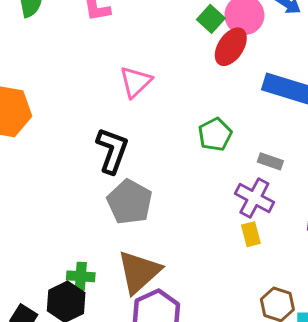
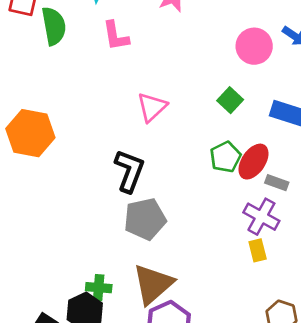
green square: (211, 19) -> (230, 100), moved
red ellipse: (231, 47) -> (253, 162), moved
gray pentagon: (130, 202) -> (145, 219), turned 30

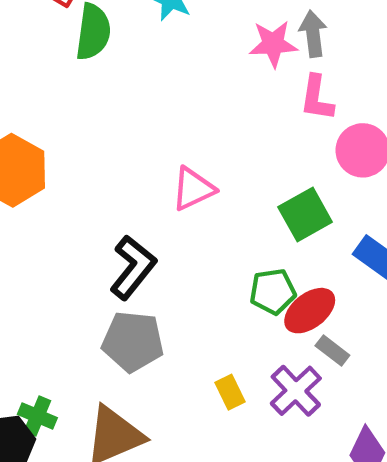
pink L-shape: (116, 36) -> (317, 98), moved
green square: (230, 100) -> (305, 215), size x1.4
yellow rectangle: (258, 250) -> (230, 392), moved, turned -30

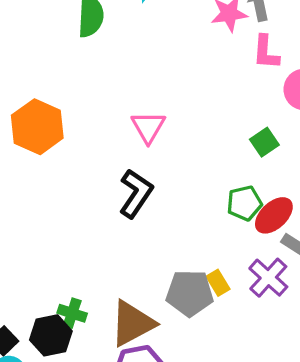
pink triangle: (193, 189) -> (148, 127), moved, turned -30
green square: (305, 215) -> (264, 142), size x0.7
gray pentagon: (133, 341) -> (190, 293), moved

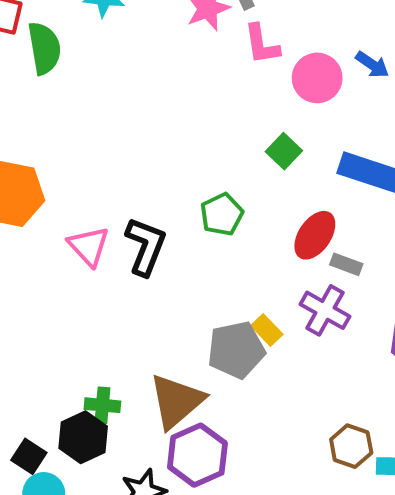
pink triangle: (148, 127) -> (89, 246), moved
green pentagon: (244, 203) -> (222, 214), moved

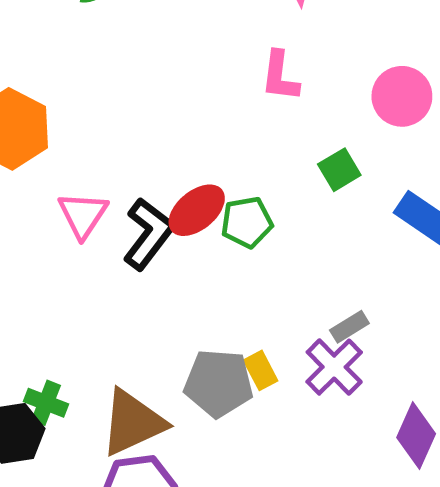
pink L-shape: (262, 44) -> (280, 76), moved
red ellipse: (315, 235) -> (197, 210), moved
gray rectangle: (346, 264) -> (349, 327), moved, turned -68

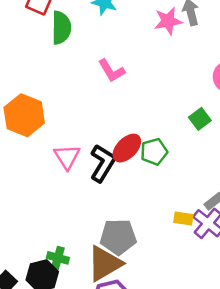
pink L-shape: (280, 76) -> (112, 71), moved, turned -32
yellow rectangle: (261, 370) -> (183, 219), moved, turned -48
gray pentagon: (219, 383) -> (118, 237), moved

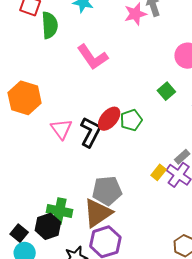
pink L-shape: (112, 71) -> (93, 57), size x1.4
yellow rectangle: (183, 219) -> (159, 172), turned -56
green cross: (58, 258) -> (60, 211), size x1.4

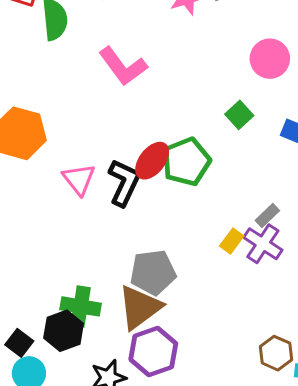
green pentagon: (131, 120) -> (186, 162), size x1.4

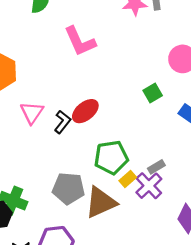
green pentagon: (186, 162) -> (111, 157), moved
black L-shape: (124, 183) -> (62, 122), size x0.7
brown triangle: (140, 307) -> (101, 202), moved

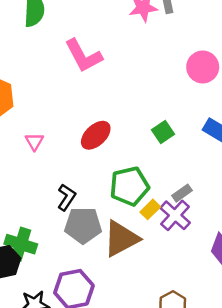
green square: (153, 93) -> (163, 132), moved
pink triangle: (32, 113) -> (34, 141), size x0.7
black L-shape: (62, 122) -> (66, 197), moved

